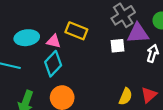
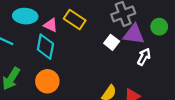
white square: (118, 46) -> (112, 42), turned 32
cyan diamond: (53, 64) -> (45, 47), turned -45

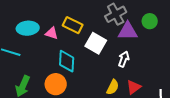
white square: (112, 42) -> (96, 43), moved, size x1.5
cyan diamond: (45, 47) -> (67, 61), moved
white arrow: (144, 57) -> (124, 59), moved

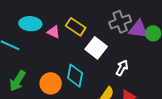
purple triangle: (128, 31) -> (138, 29), moved
cyan diamond: (67, 61) -> (75, 76), moved

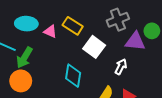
purple triangle: (138, 29) -> (135, 41), moved
green arrow: (17, 81) -> (24, 58), moved
orange circle: (51, 83) -> (21, 81), moved

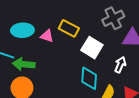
green arrow: (24, 58) -> (24, 64), turned 70
cyan diamond: (73, 76) -> (89, 78), moved

